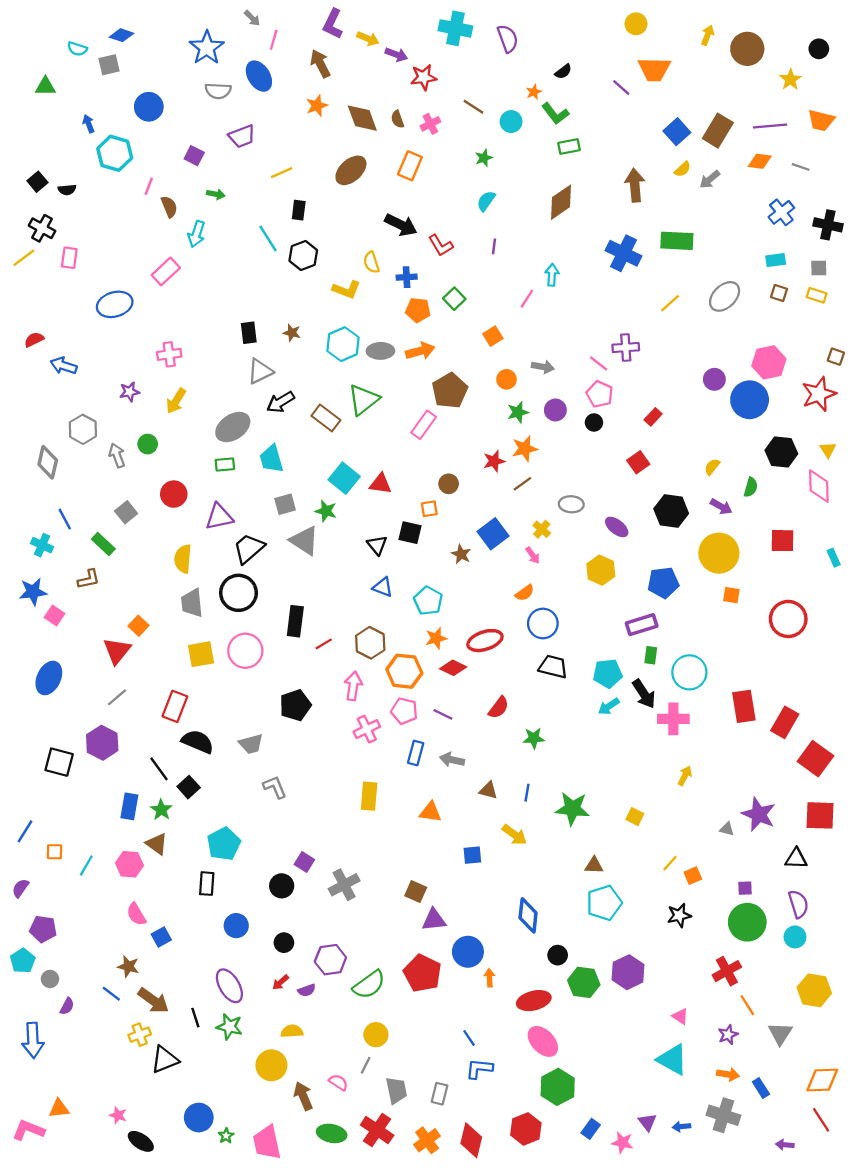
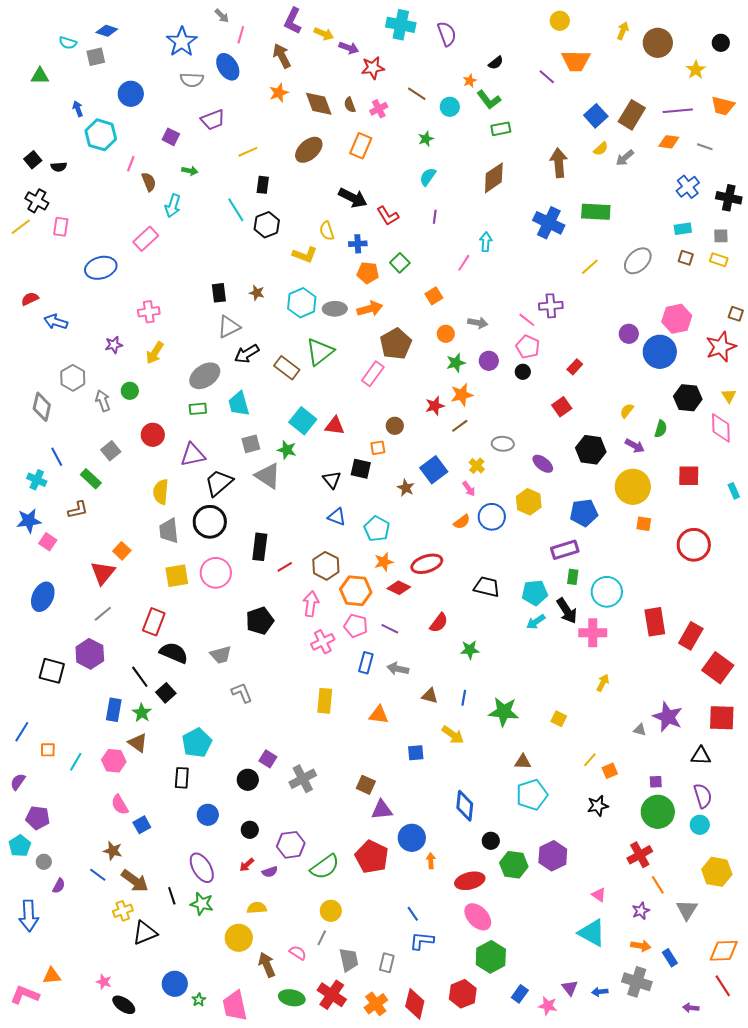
blue circle: (543, 623) -> (492, 517), moved

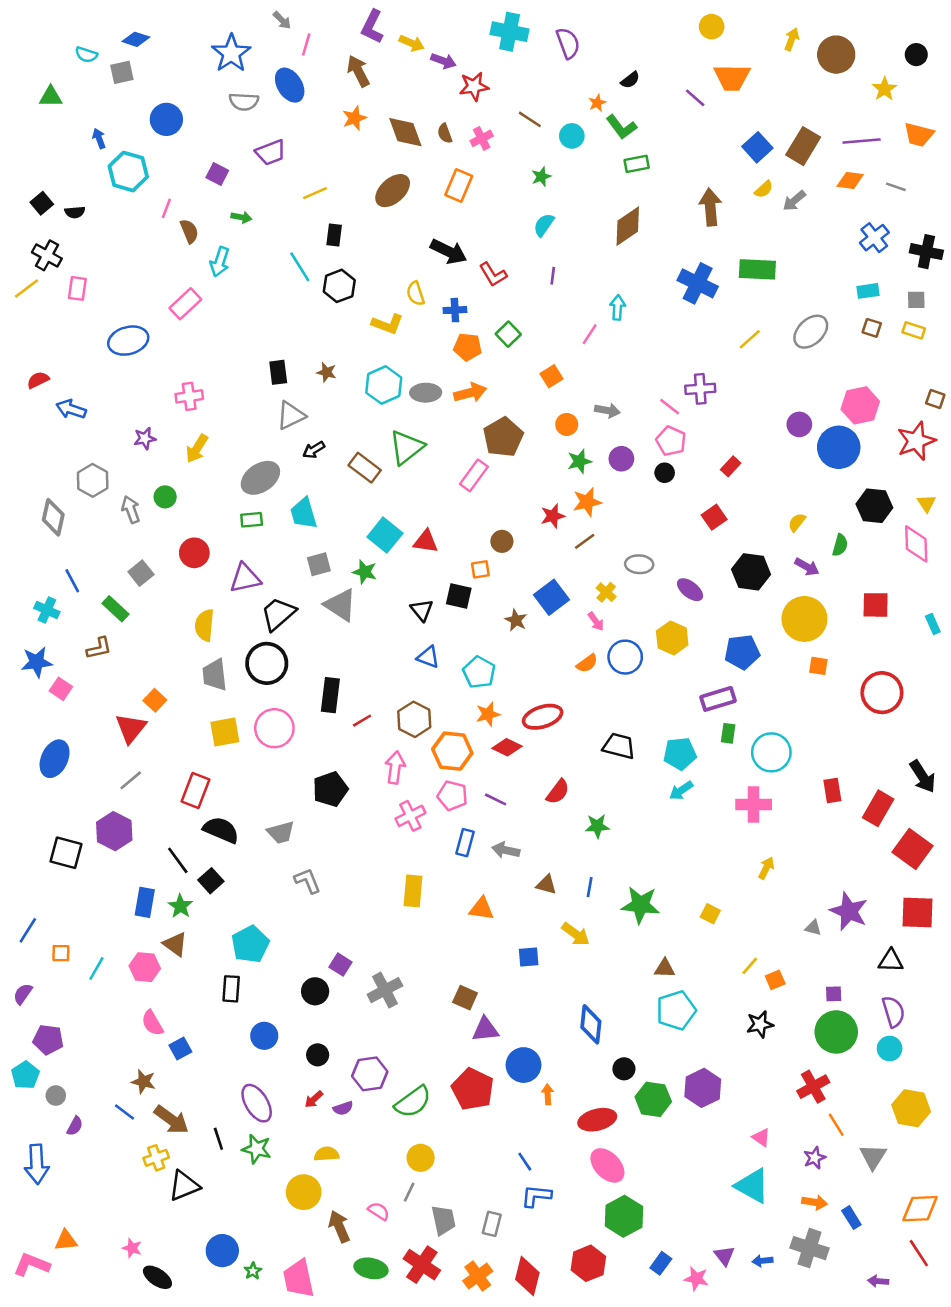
black arrow: (247, 354) -> (314, 450), size x0.7
black arrow: (567, 611) -> (923, 777), moved
red rectangle: (655, 622) -> (832, 790), size x0.7

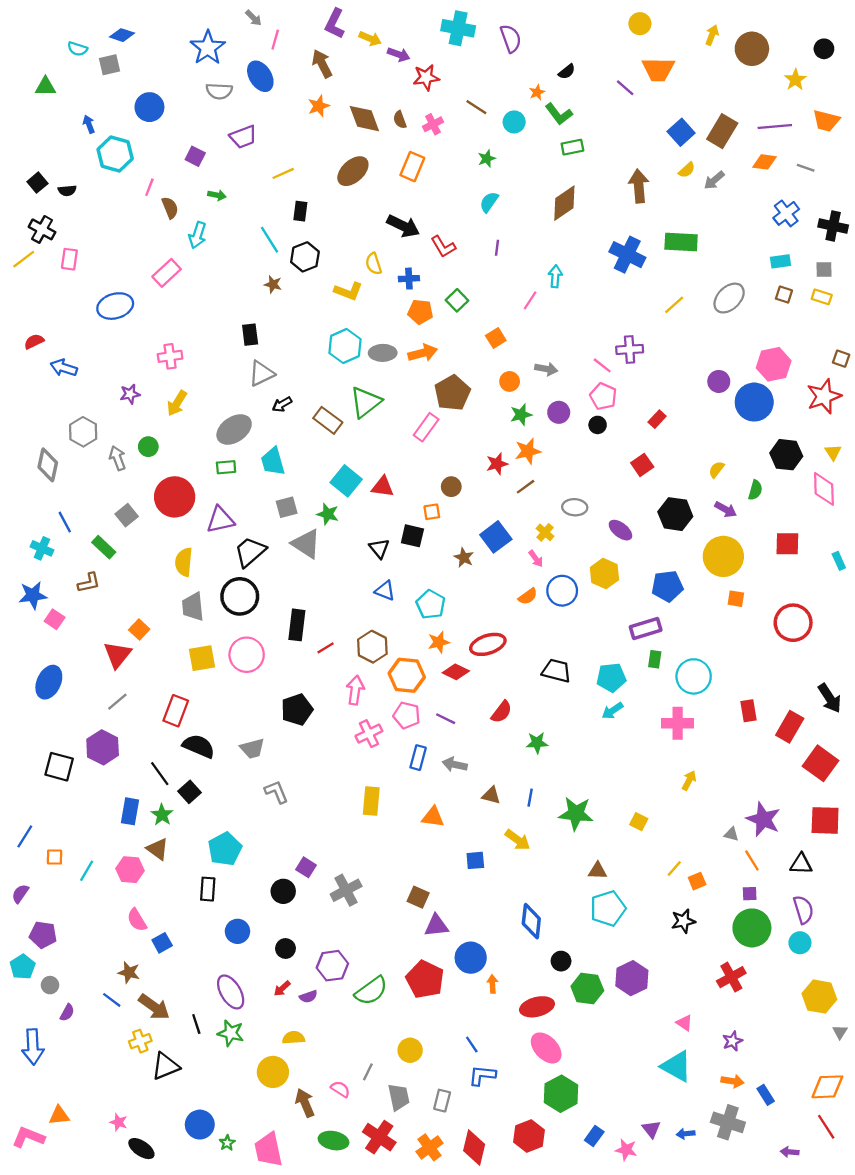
brown star: (327, 372) -> (273, 284), moved
red circle: (194, 553) -> (175, 497), size x1.5
orange line: (836, 1125) -> (752, 860), moved
gray triangle: (873, 1157) -> (840, 1032), moved, size x0.6
yellow circle: (421, 1158) -> (410, 1050), moved

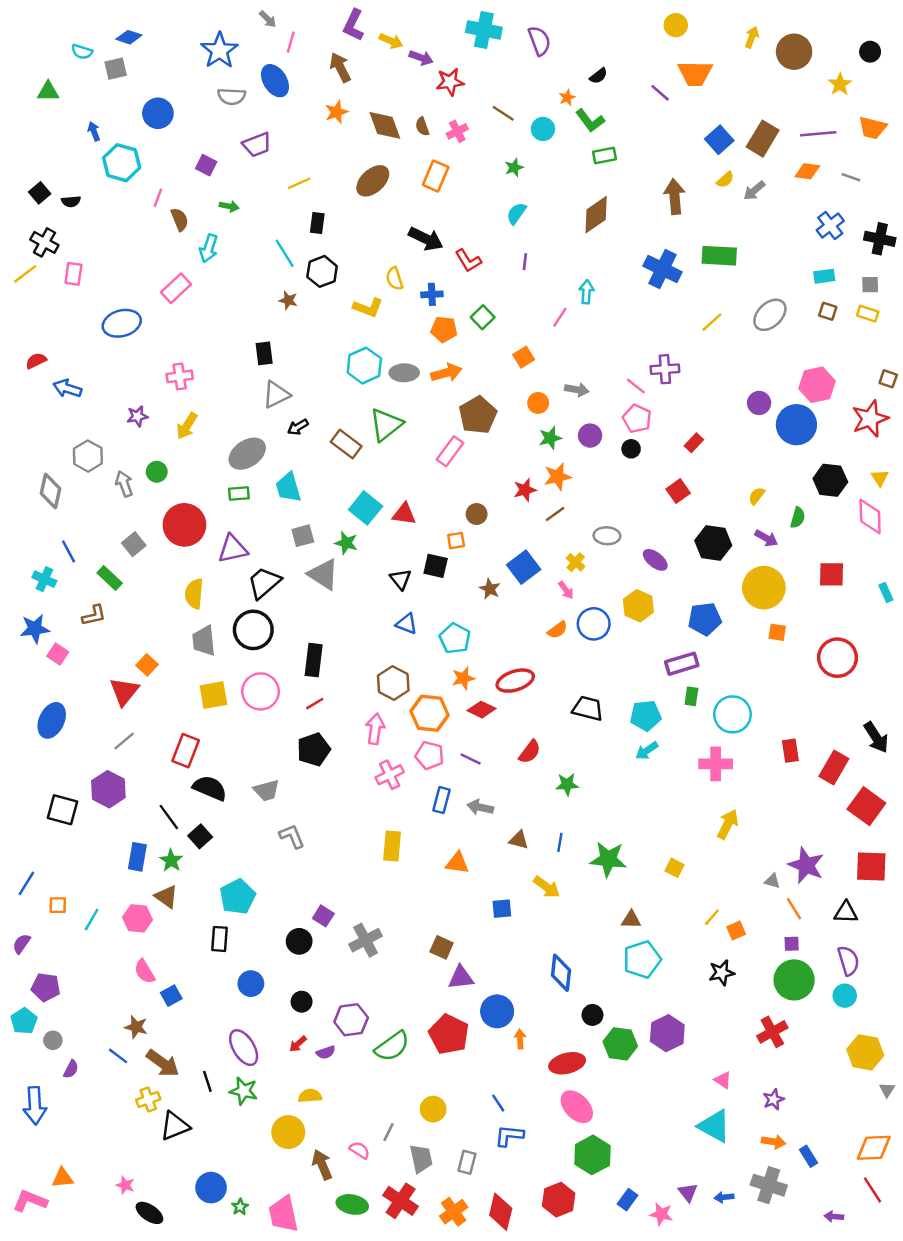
red line: (326, 648) -> (315, 704), moved
yellow arrow: (689, 780) -> (728, 824), size x1.4

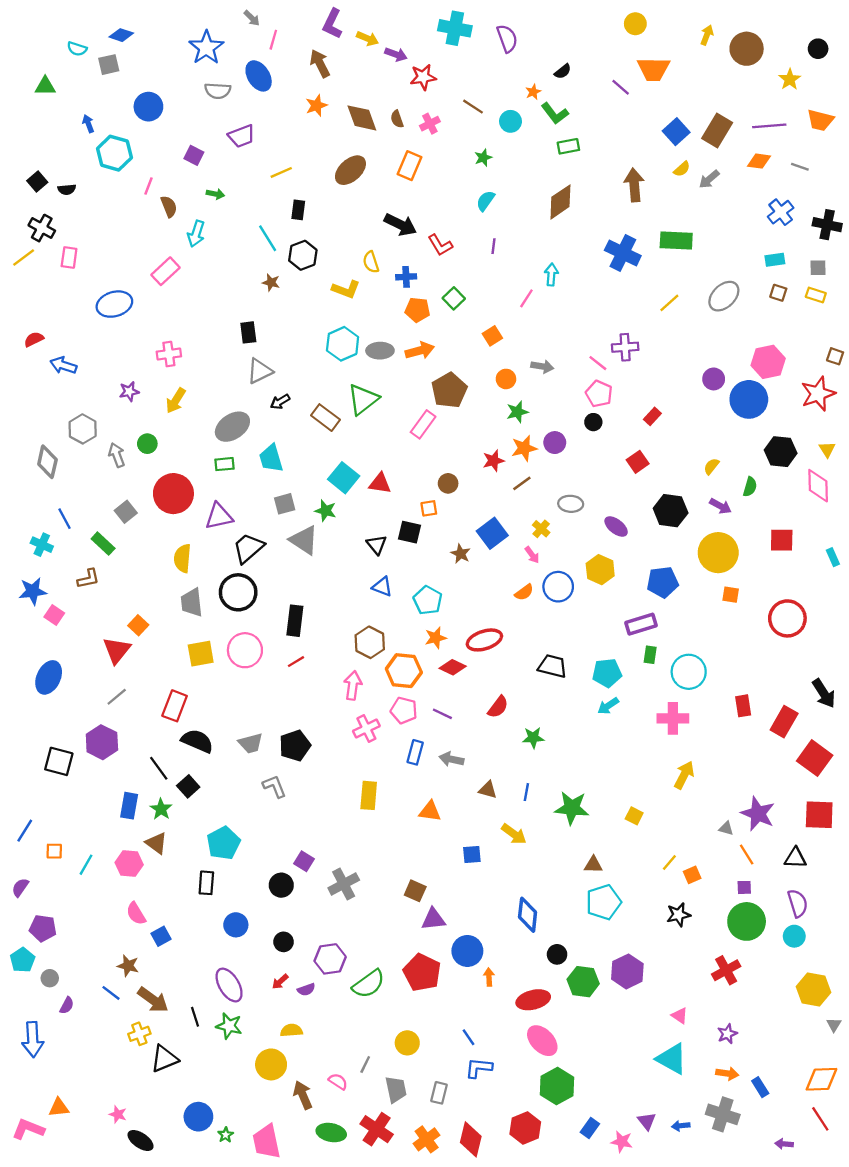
purple circle: (590, 436) -> (555, 443), moved
black pentagon: (314, 749) -> (295, 746), moved

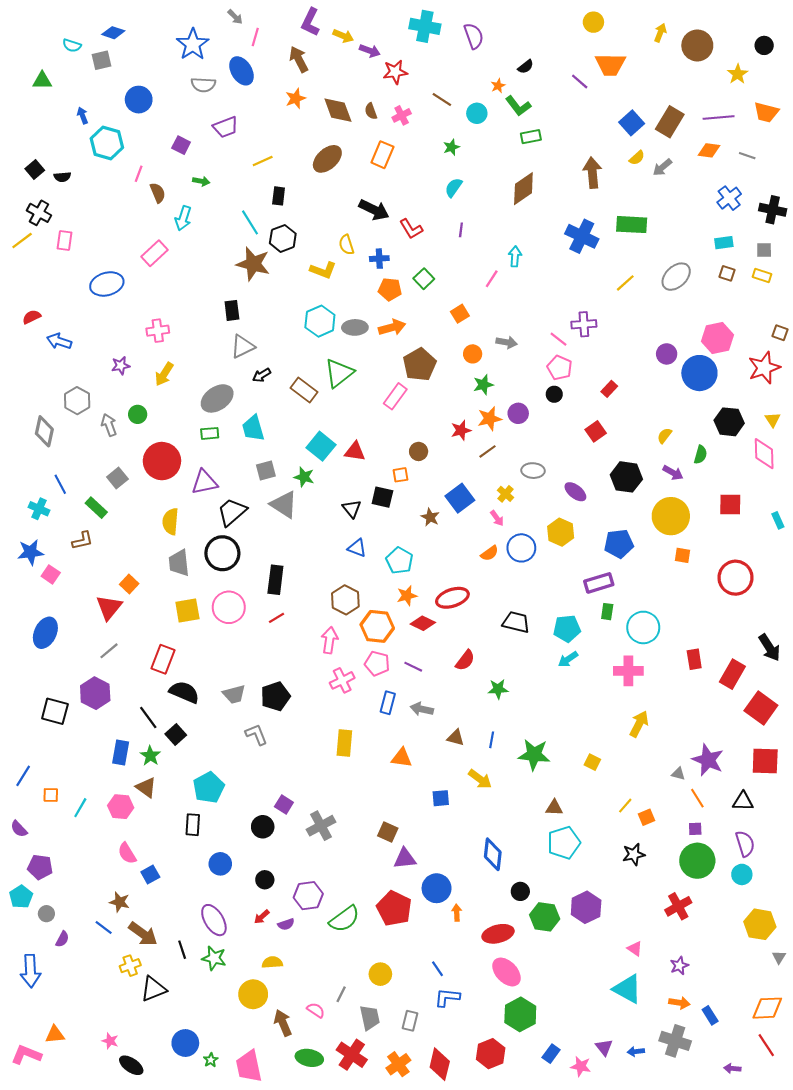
brown star: (271, 283) -> (253, 264), size x2.0
purple semicircle: (20, 887) -> (19, 829), turned -78

